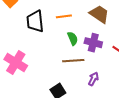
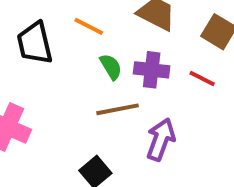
orange line: (64, 16) -> (89, 26), turned 42
purple arrow: (93, 79) -> (161, 139), size x1.5

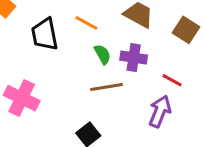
red line: (202, 79) -> (172, 80), moved
purple arrow: (161, 139) -> (160, 111), moved

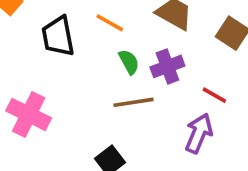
purple cross: (134, 58) -> (167, 66), turned -30

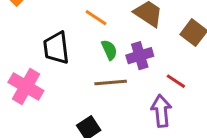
black trapezoid: (58, 36) -> (56, 48), moved
purple arrow: (199, 133) -> (161, 111), turned -32

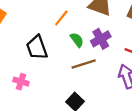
orange line: (96, 18) -> (61, 18), turned -72
pink cross: (26, 86) -> (21, 82), size x0.6

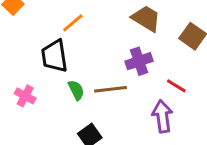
orange line: (61, 18) -> (73, 23), moved
green semicircle: (77, 40) -> (76, 90), moved

